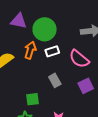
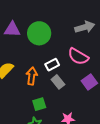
orange arrow: (30, 50) -> (32, 76), moved
white rectangle: (52, 51) -> (52, 65), moved

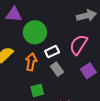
green circle: (39, 33) -> (35, 32), moved
pink semicircle: (78, 56) -> (79, 45), turned 90

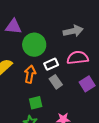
gray arrow: (86, 16) -> (73, 31), moved
pink semicircle: (79, 45) -> (78, 58), turned 50

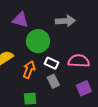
gray arrow: (73, 31) -> (65, 21), moved
white rectangle: (51, 64) -> (52, 63), turned 40

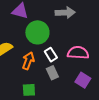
white rectangle: (52, 63) -> (51, 55), turned 32
purple square: (84, 88) -> (83, 80), turned -35

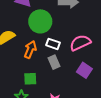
pink semicircle: (78, 53) -> (80, 43), turned -30
white rectangle: (51, 55) -> (53, 44), turned -40

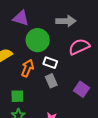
pink semicircle: (80, 43) -> (79, 47), moved
green square: (30, 79) -> (17, 96), moved

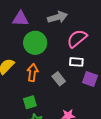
purple triangle: (21, 18) -> (20, 19), moved
white rectangle: (50, 63) -> (76, 62), moved

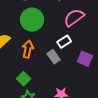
white rectangle: (76, 62) -> (64, 42), moved, turned -40
green square: (30, 102) -> (24, 79), turned -32

